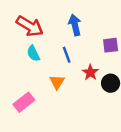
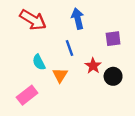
cyan semicircle: (33, 53) -> (39, 62), moved

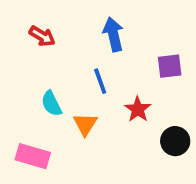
red arrow: (33, 20) -> (42, 36), size x0.6
black circle: (113, 76) -> (175, 141), moved
pink rectangle: (27, 95) -> (33, 156), turned 54

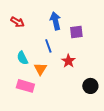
purple square: (170, 66) -> (76, 32), moved
black circle: (175, 141) -> (90, 86), moved
pink rectangle: (33, 156) -> (25, 86), moved

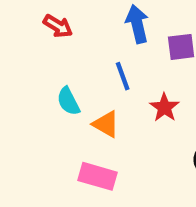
orange triangle: (40, 69) -> (106, 124), turned -32
pink rectangle: (25, 86) -> (98, 176), moved

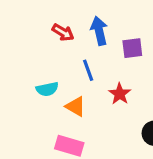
red arrow: (58, 26) -> (63, 32), moved
cyan semicircle: (68, 101) -> (47, 89), turned -75

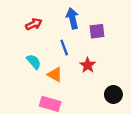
red arrow: (63, 32) -> (34, 24), moved, turned -56
cyan semicircle: (47, 89) -> (34, 62), turned -119

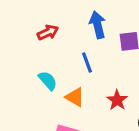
red star: (88, 65) -> (117, 100), moved

